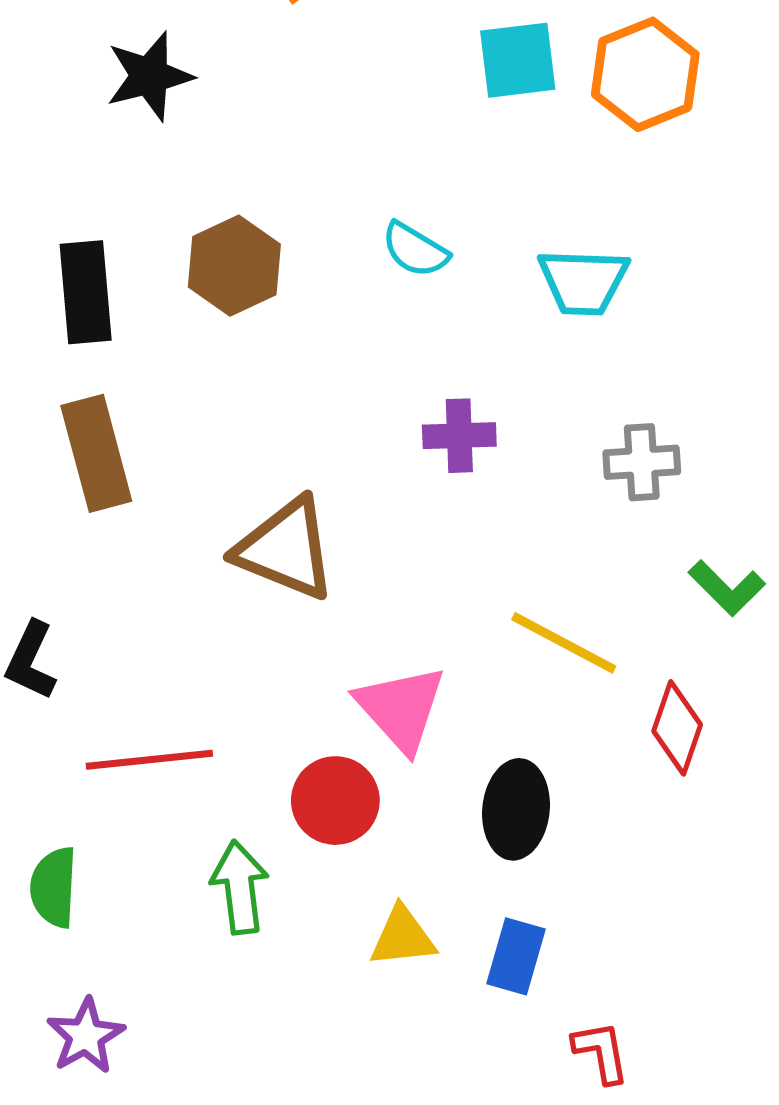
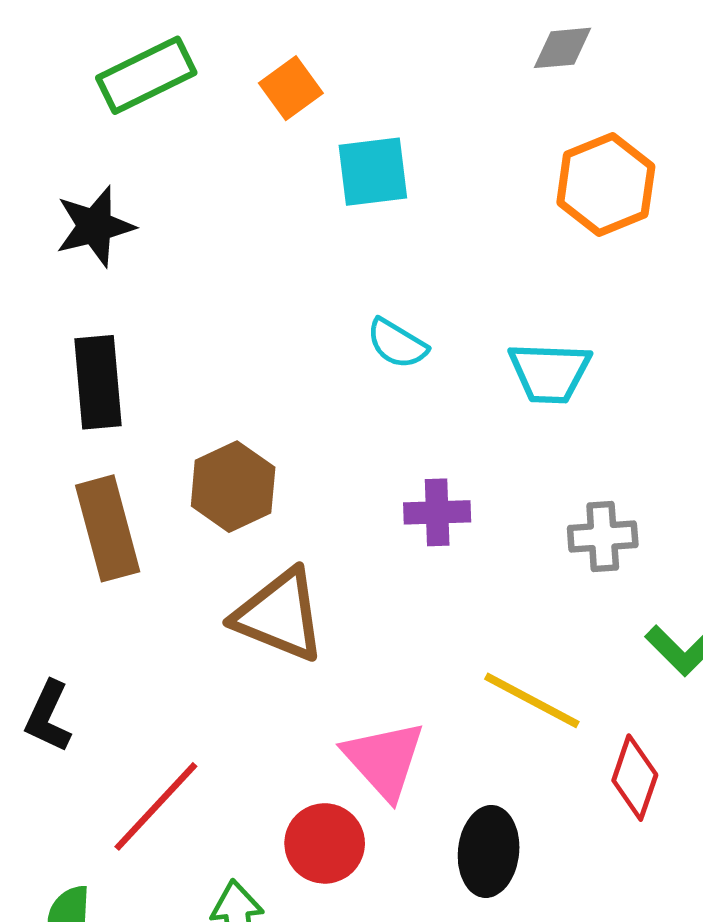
cyan square: (518, 60) -> (373, 172), moved
black star: (149, 76) -> (95, 226), moved
brown hexagon: (234, 266) -> (233, 487), moved
red line: (149, 760) -> (156, 806), turned -41

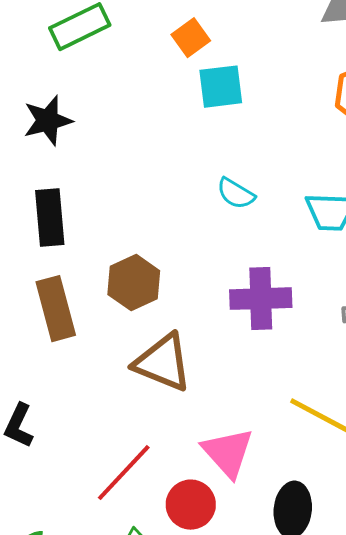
orange square: (291, 88) -> (191, 38), moved
purple cross: (437, 512) -> (261, 299), size x1.5
red line: (156, 806) -> (124, 473), moved

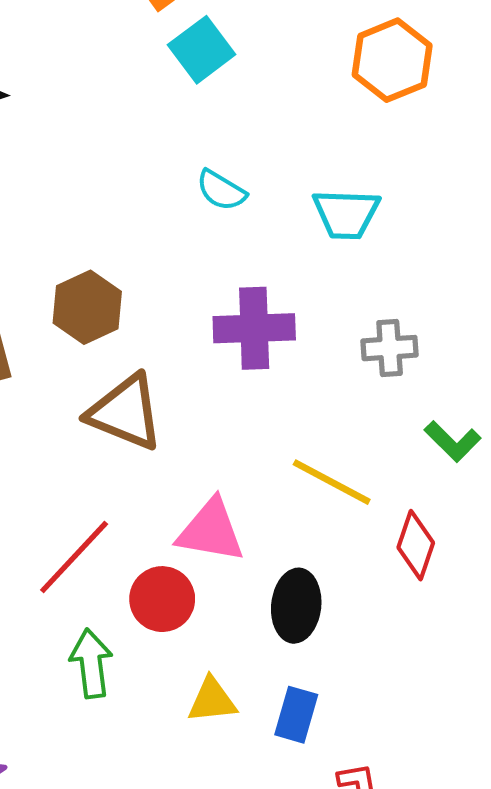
cyan square: (221, 87) -> (202, 50), turned -30
pink triangle: (228, 453) -> (211, 531), turned -38

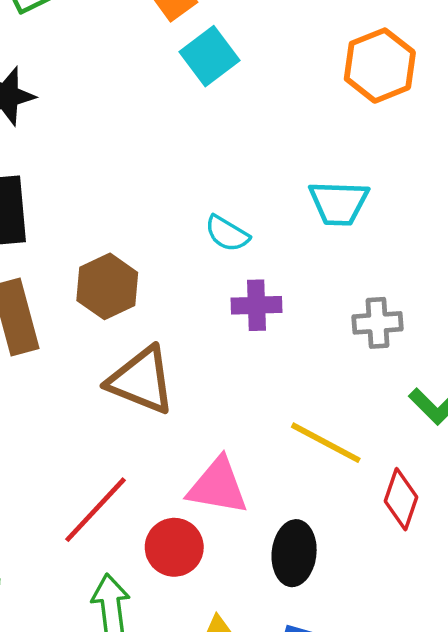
cyan semicircle: (221, 190) -> (227, 234), moved
purple cross: (254, 328) -> (256, 305), size x0.7

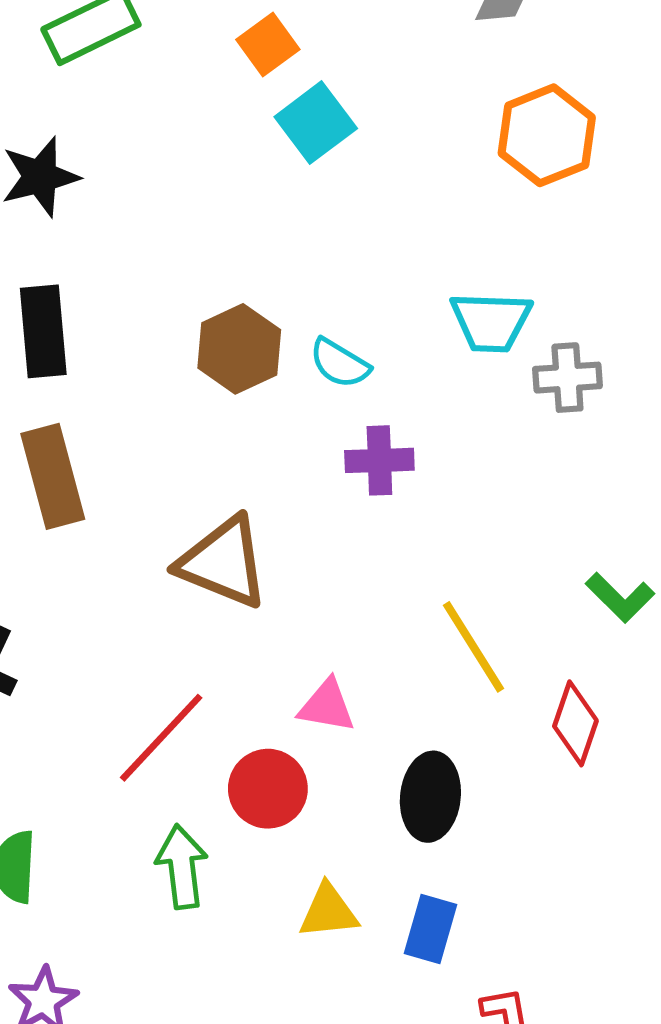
brown hexagon: (107, 286) -> (239, 349), moved
gray cross: (377, 323) -> (567, 378), moved
yellow line: (326, 443) -> (473, 647), turned 30
pink triangle: (218, 486) -> (327, 706), size x0.7

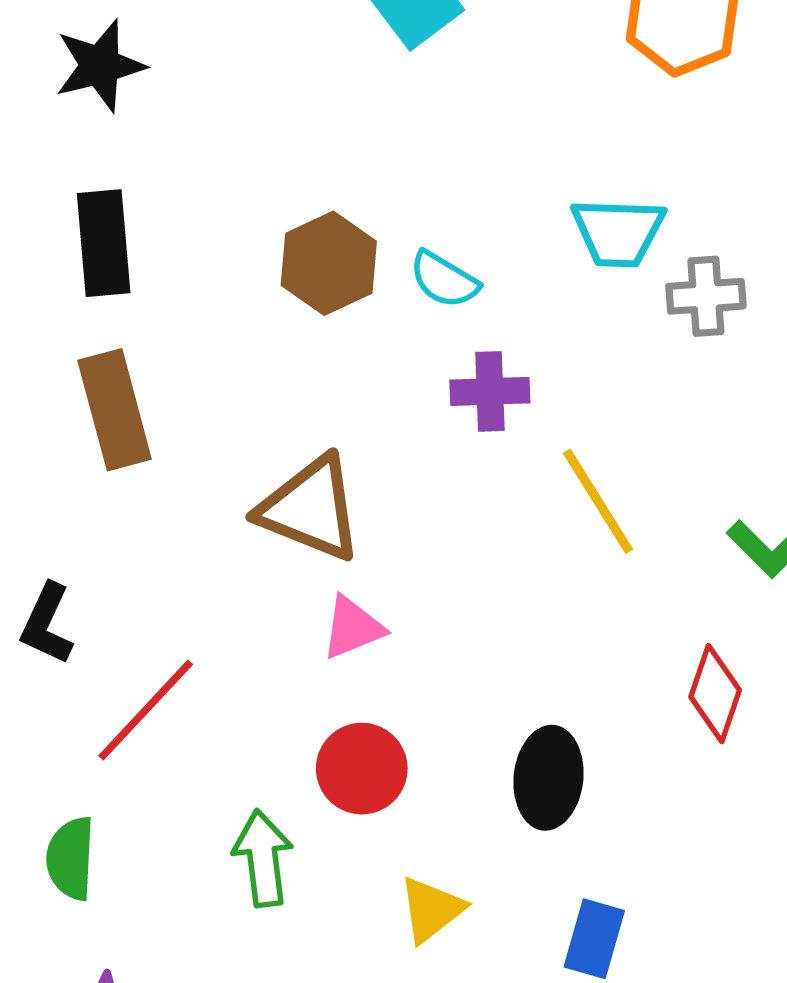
yellow line: (473, 647) -> (598, 501), moved
pink triangle: (327, 706) -> (353, 628), moved, turned -32
red line: (161, 738) -> (146, 710), moved
yellow triangle: (328, 911) -> (431, 910), turned -32
blue rectangle: (430, 929) -> (594, 939), moved

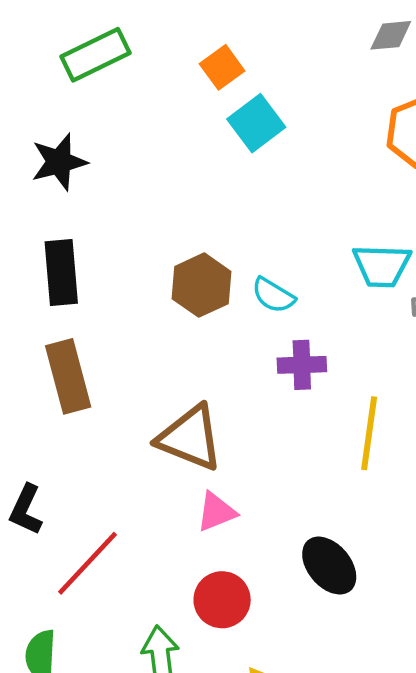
yellow line: (598, 501) -> (369, 433), turned 40
black ellipse: (548, 778) -> (329, 566), moved, turned -46

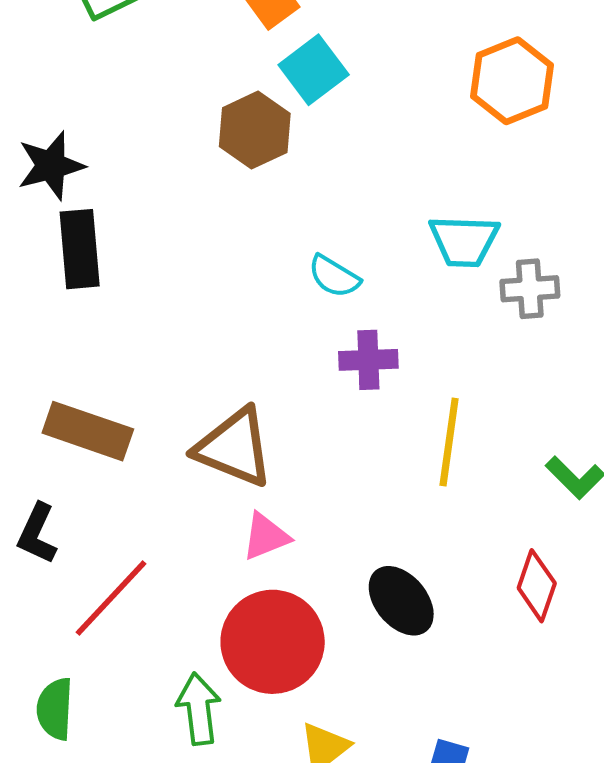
black star: (59, 162) -> (51, 166), moved
brown hexagon: (202, 285) -> (255, 130), moved
brown rectangle: (68, 376) -> (88, 431), moved, turned -56
red circle: (222, 600) -> (273, 642), size x1.5

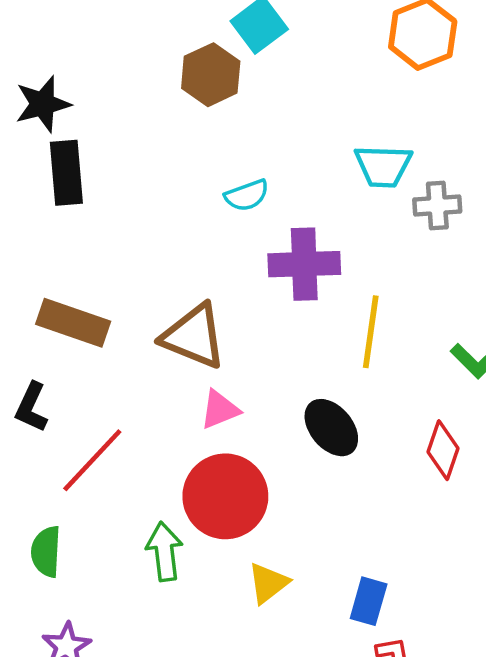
cyan semicircle: (334, 276) -> (247, 195), moved, turned -51
purple cross: (368, 360) -> (304, 264), size x1.5
black ellipse: (401, 601) -> (331, 428), moved

